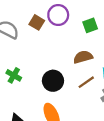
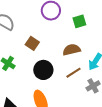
brown square: (37, 22) -> (32, 43), moved

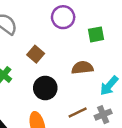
brown line: (74, 73) -> (78, 113), moved

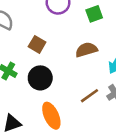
black circle: (45, 88) -> (40, 78), moved

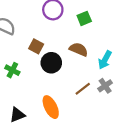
brown semicircle: (86, 50) -> (79, 49), turned 42
black circle: (40, 78) -> (51, 63), moved

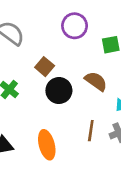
brown line: (83, 89) -> (91, 131), turned -56

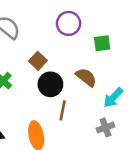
brown line: (91, 131) -> (63, 110), moved

